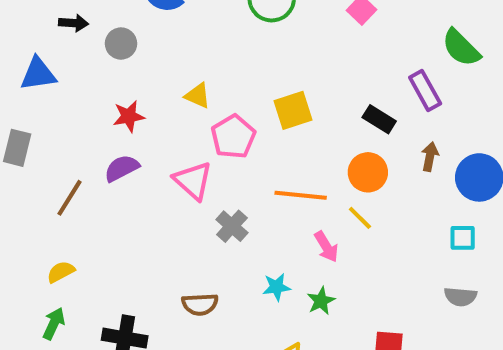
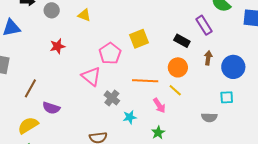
yellow triangle: (198, 96) -> (84, 15), moved
purple semicircle: (122, 168) -> (51, 108), moved, turned -132
yellow semicircle: (61, 272) -> (28, 125), size x1.5
cyan star: (276, 287) -> (130, 117), moved
gray semicircle: (460, 297) -> (209, 117), moved

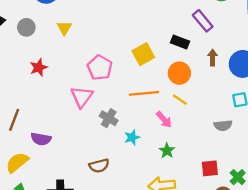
yellow triangle: (84, 15) -> (64, 28), turned 48
yellow square: (139, 39) -> (143, 54), moved
pink triangle: (91, 76) -> (82, 97), turned 35

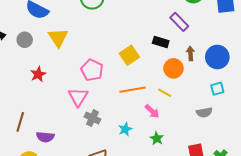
yellow triangle: (64, 28) -> (58, 38), size x1.5
orange circle: (179, 73) -> (173, 68), moved
gray cross: (109, 118) -> (92, 118), moved

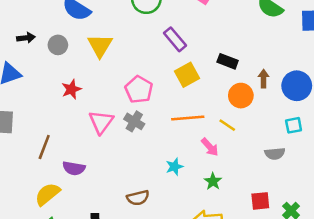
purple rectangle: (179, 22) -> (175, 39), moved
pink triangle: (78, 97) -> (101, 122), moved
gray cross: (92, 118) -> (134, 121), moved

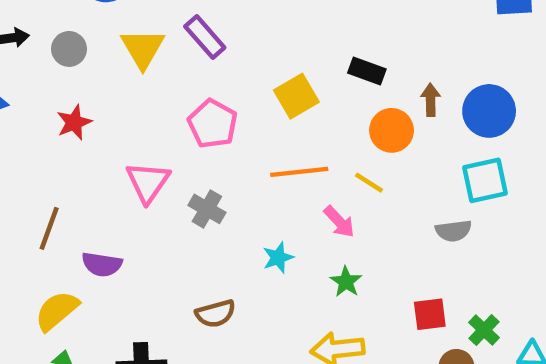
purple rectangle: (175, 39) -> (205, 37), moved
red star: (71, 89) -> (74, 122), moved
gray cross: (134, 121) -> (207, 209), moved
cyan square: (294, 125) -> (485, 180), size x1.5

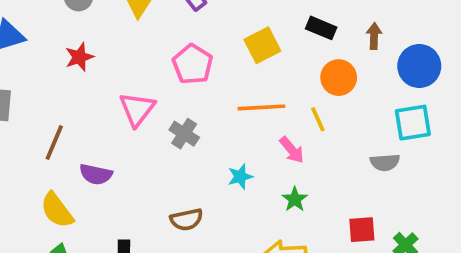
brown arrow: (431, 100) -> (374, 36), moved
yellow line: (369, 183) -> (318, 119), turned 30
yellow semicircle: (57, 311) -> (57, 210), turned -90

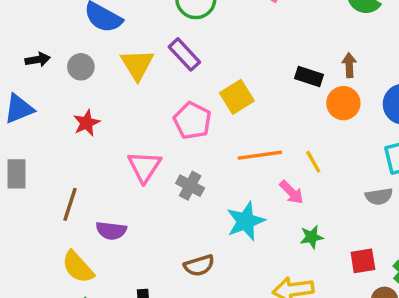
brown arrow: (374, 36) -> (349, 65), moved
yellow square: (262, 45) -> (237, 97), moved
orange circle: (339, 78) -> (343, 103), moved
cyan star: (240, 177) -> (246, 221), size x1.6
green star: (295, 199) -> (312, 237), moved, turned 30

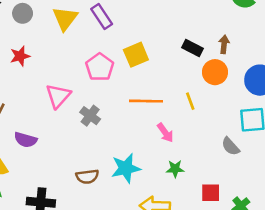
yellow line: (313, 162) -> (190, 101), moved
gray semicircle: (379, 196) -> (230, 146), turned 48
cyan star: (246, 221) -> (126, 168), moved

